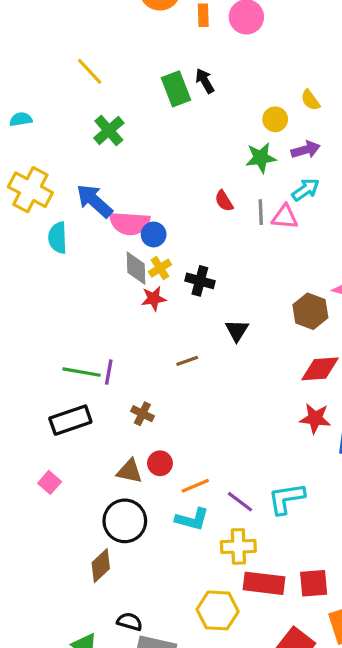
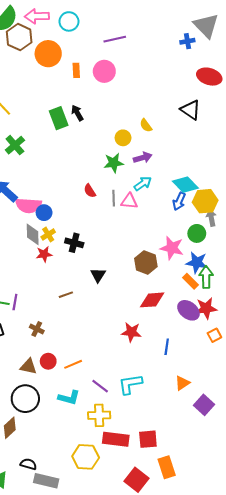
red star: (315, 418) -> (131, 332), moved
orange line: (195, 486) -> (73, 364), moved

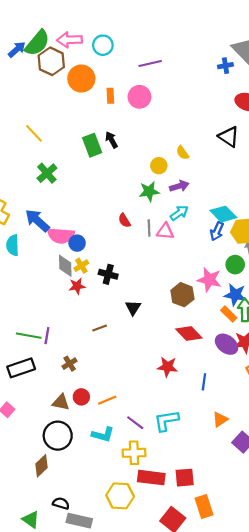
red diamond: (152, 300) -> (189, 333), turned 50
brown cross: (37, 329) -> (70, 364), turned 32

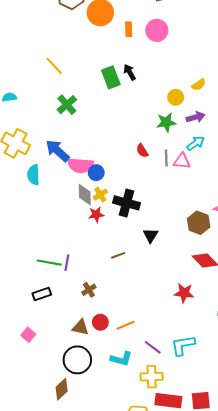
yellow semicircle: (182, 153) -> (199, 85), turned -88
black cross: (108, 274) -> (127, 203), size x1.4
black rectangle: (21, 368) -> (42, 294), size x0.7

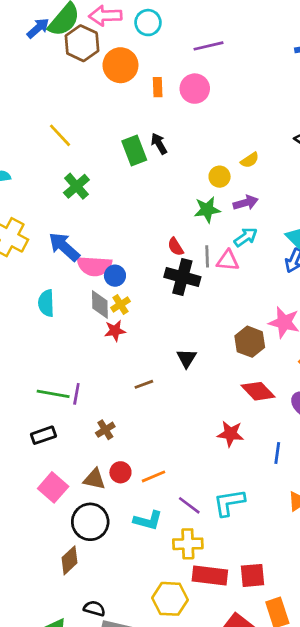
cyan semicircle: (33, 175) -> (46, 303), moved
black cross: (127, 203) -> (182, 277), moved
pink square: (28, 335) -> (53, 487), moved, size x1.5

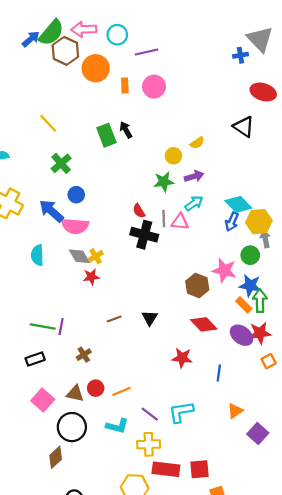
purple line: (209, 46) -> (146, 52), moved
blue circle: (115, 276) -> (76, 195), moved
gray diamond: (100, 305) -> (79, 256), turned -30
black triangle: (187, 358) -> (150, 318), moved

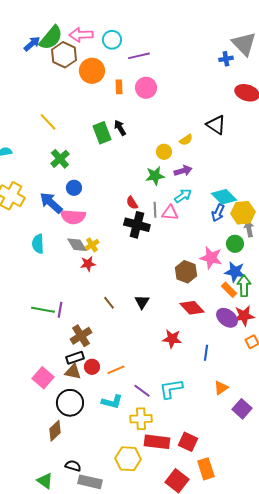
black triangle: (244, 127) -> (216, 125), moved
brown line: (114, 319) -> (109, 303), turned 72
brown cross: (84, 355) -> (81, 336), size x1.5
black rectangle: (35, 359) -> (75, 358), moved
red square: (199, 469) -> (188, 442), turned 30

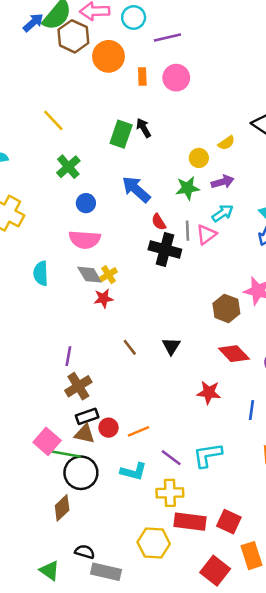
green rectangle: (102, 133) -> (121, 134), turned 40
blue arrow: (51, 203) -> (136, 189), moved
pink triangle: (170, 213) -> (206, 234), turned -42
green line: (43, 310) -> (66, 454), moved
brown cross: (81, 336) -> (78, 386), moved

